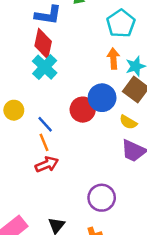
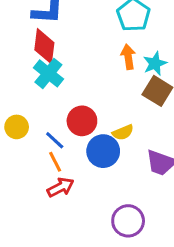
blue circle: (102, 98) -> (103, 151), moved
red circle: (83, 110) -> (82, 121), moved
yellow semicircle: (128, 122) -> (123, 132), moved, turned -48

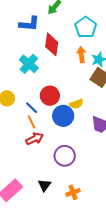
red diamond: (44, 46) -> (52, 44), moved
purple circle: (128, 221) -> (65, 156), moved

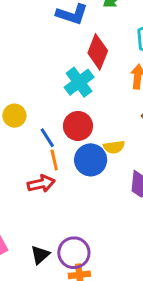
cyan cross: (29, 64) -> (79, 82), moved
orange line: (31, 122) -> (54, 160), moved
purple circle: (65, 156) -> (74, 253), moved

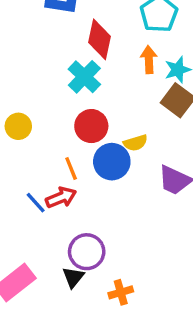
blue line: (47, 138) -> (36, 203), moved
purple circle: (74, 253) -> (87, 252), moved

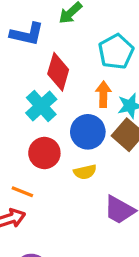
blue circle: (112, 162) -> (88, 132), moved
orange line: (71, 169) -> (22, 192), turned -50

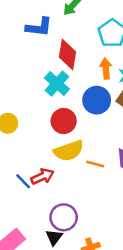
yellow semicircle: (85, 172) -> (69, 151), moved, size x1.6
orange line: (22, 192) -> (95, 164), moved

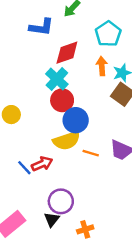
red diamond: (67, 54) -> (67, 53), turned 60
blue circle: (97, 100) -> (76, 120), moved
red circle: (64, 121) -> (62, 100), moved

